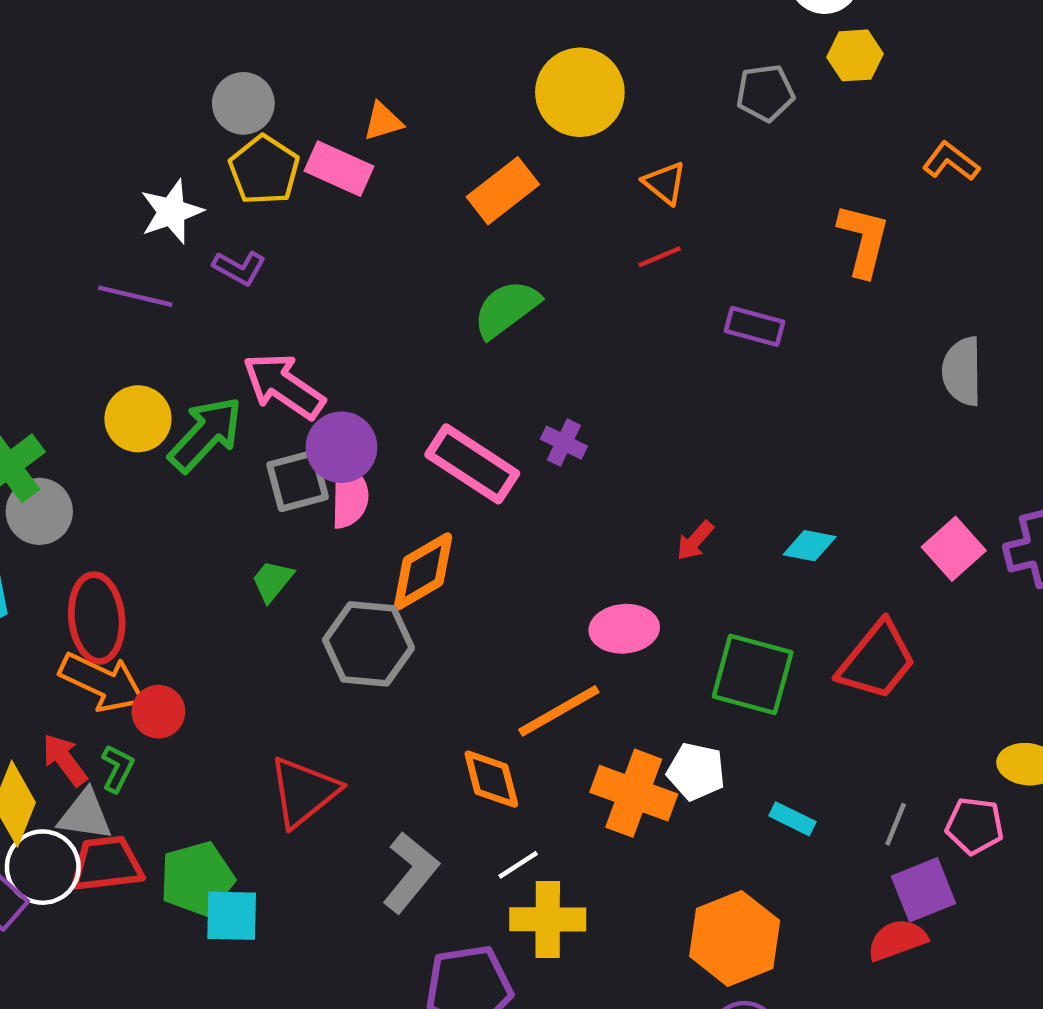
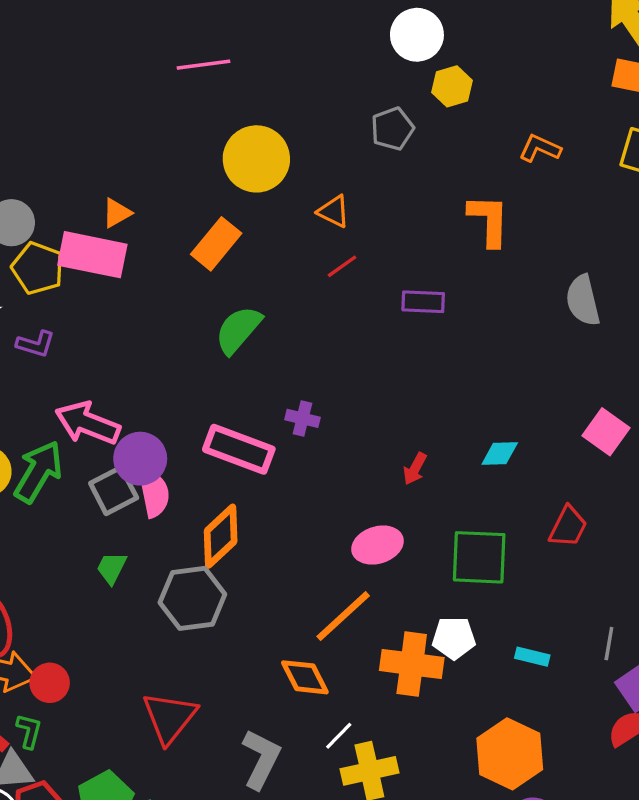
pink rectangle: (339, 169) -> (92, 255), size x1.4
red trapezoid: (877, 661) -> (568, 527), size x0.7

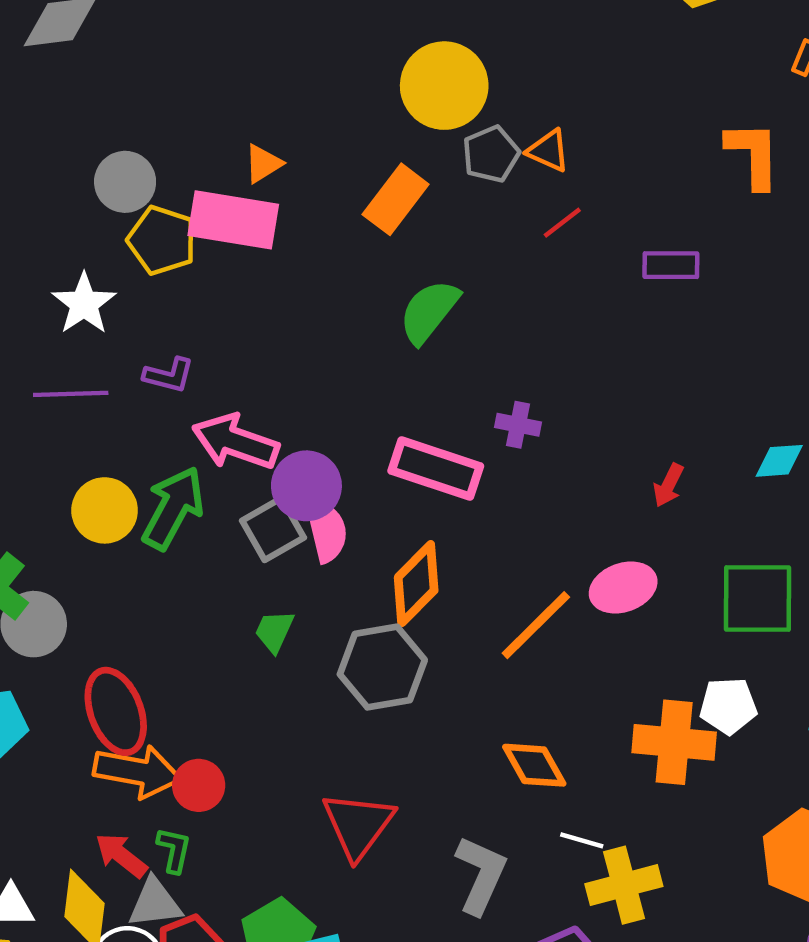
gray pentagon: (392, 129) -> (491, 154), moved
purple L-shape: (36, 344) -> (169, 375), moved
orange line: (343, 616) -> (536, 625), moved
white line: (339, 736) -> (582, 840), turned 64

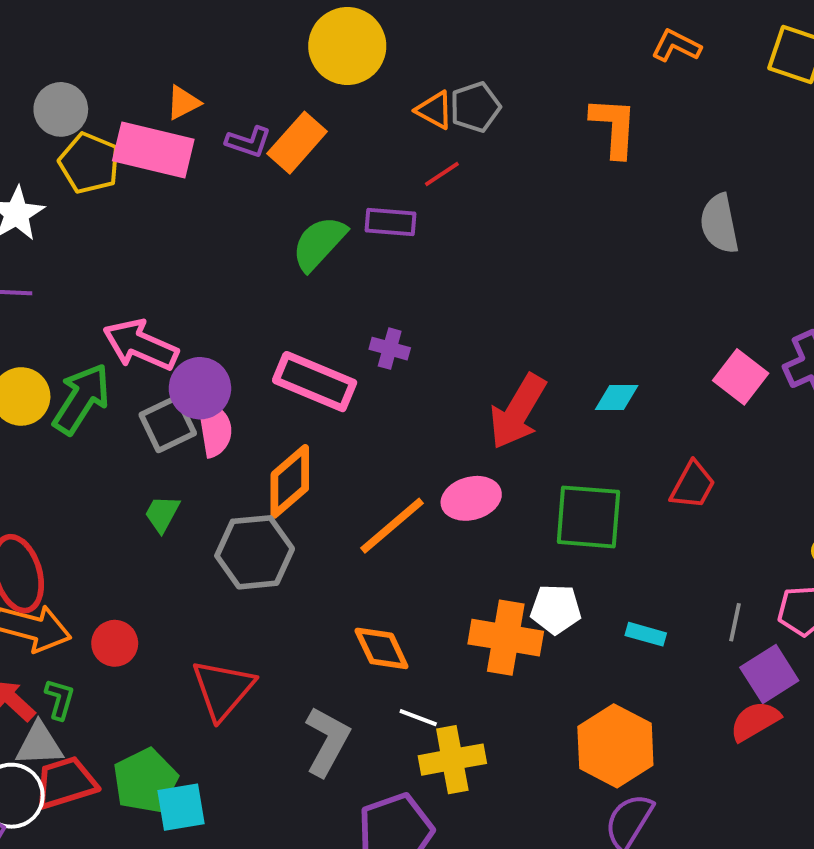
gray pentagon: (491, 154) -> (475, 107), moved
purple rectangle: (671, 265) -> (390, 222), moved
purple L-shape: (169, 375) -> (248, 142), moved
red arrow: (668, 485) -> (518, 412), size x2.0
red circle: (199, 785) -> (115, 643), moved

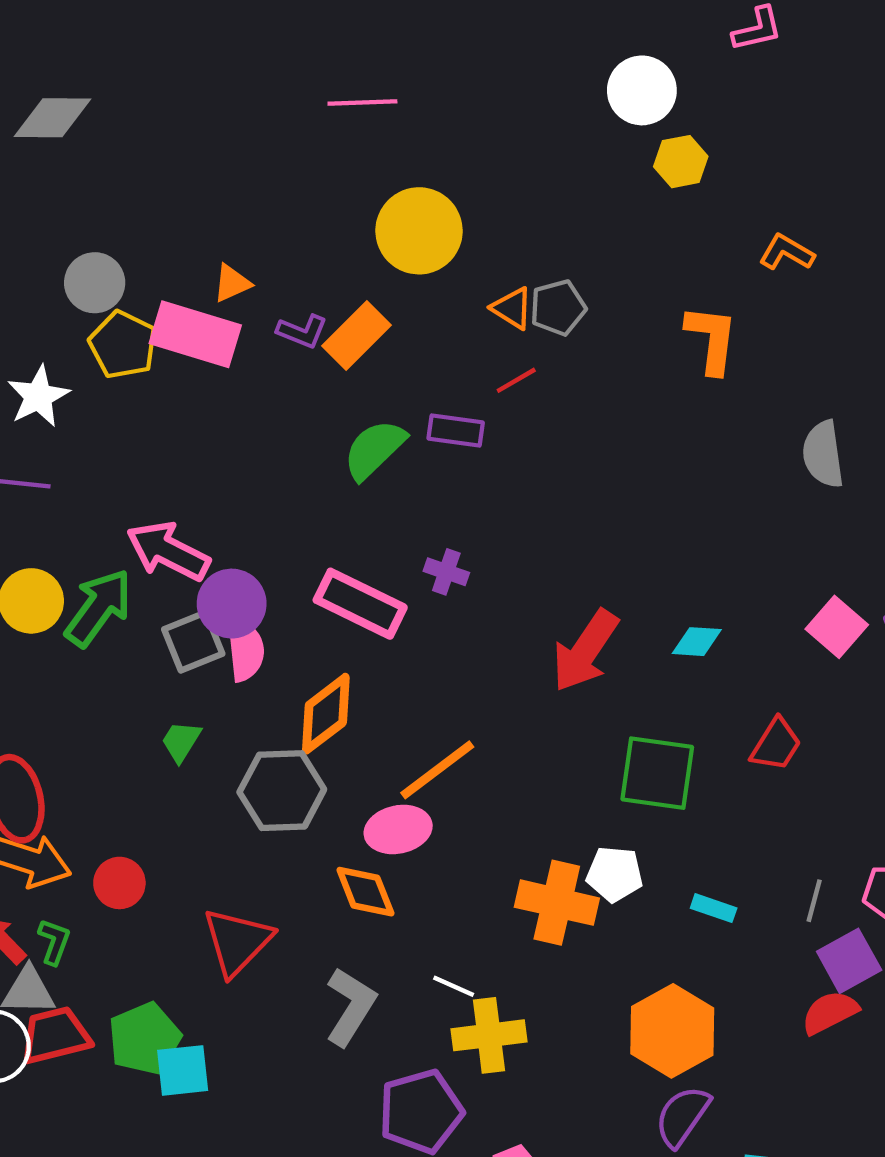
pink ellipse: (471, 498) -> (398, 829), moved
orange diamond: (381, 648) -> (365, 892), moved

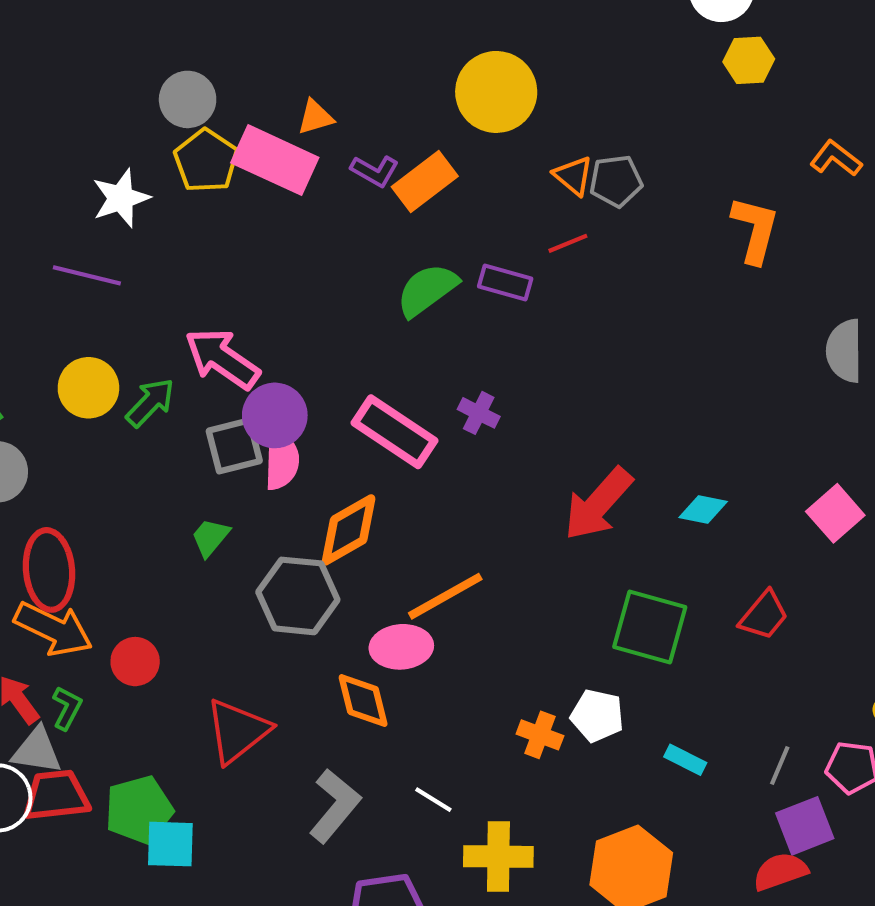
green arrow: (99, 608) -> (150, 402), size x0.7
orange cross: (557, 903) -> (540, 735), size x0.6
yellow cross: (489, 1035) -> (498, 857), moved

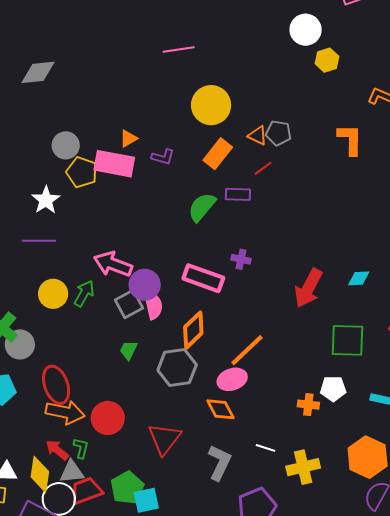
gray pentagon: (616, 181) -> (278, 133), turned 30
orange rectangle: (425, 182) -> (218, 154), moved
red circle: (135, 662) -> (108, 418), size x1.4

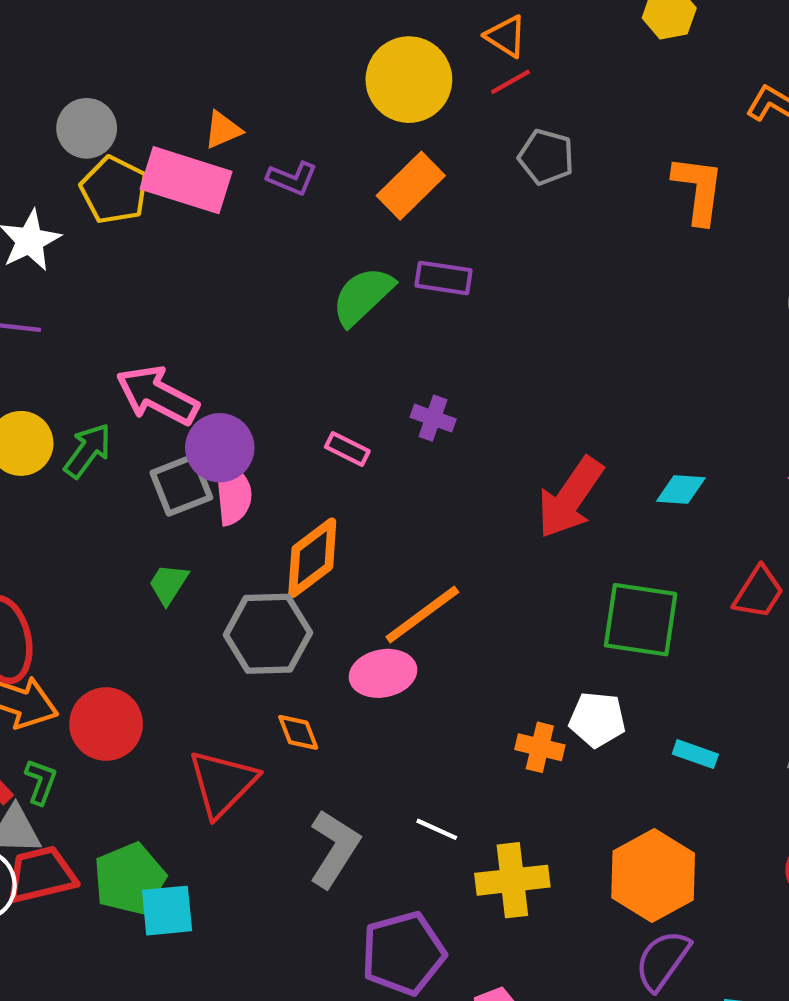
orange triangle: (258, 136) -> (506, 36), moved
red line: (263, 168) -> (510, 82), moved
pink rectangle: (203, 278) -> (347, 449), size x0.5
orange diamond: (220, 409) -> (298, 732), moved, size x0.7

